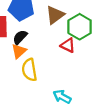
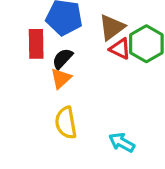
red triangle: (68, 45) -> (120, 49), moved
yellow semicircle: (29, 70) -> (66, 123), moved

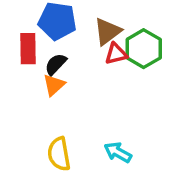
red triangle: (120, 49) -> (116, 54), turned -40
yellow semicircle: (66, 123) -> (59, 154), moved

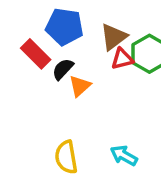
red rectangle: (28, 49) -> (36, 54), turned -44
orange triangle: (54, 85) -> (80, 86), moved

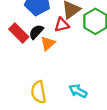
red rectangle: (36, 54) -> (19, 33), moved
red triangle: (122, 59) -> (62, 25), moved

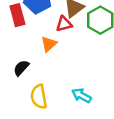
black semicircle: (36, 32) -> (21, 68), moved
red rectangle: (19, 33) -> (17, 15), moved, turned 30

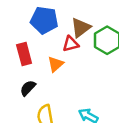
red rectangle: (17, 15) -> (24, 54), moved

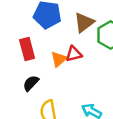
red triangle: (71, 44) -> (74, 54), moved

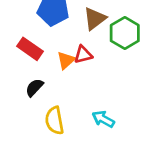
red rectangle: (27, 49) -> (30, 49), turned -40

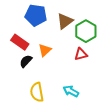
red triangle: (83, 55) -> (81, 54), moved
black semicircle: (34, 88) -> (26, 61), moved

